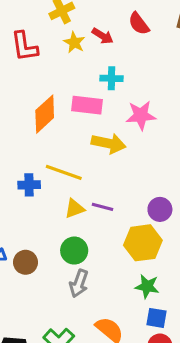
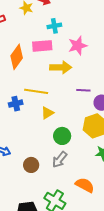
purple line: (103, 207) -> (83, 90), moved
green circle: (74, 251) -> (62, 136), moved
brown circle: (26, 262) -> (31, 165), moved
gray arrow: (79, 283) -> (60, 160), turned 30

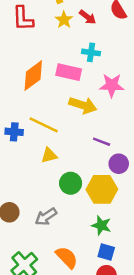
green circle: (62, 136) -> (71, 183), moved

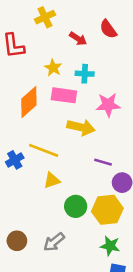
yellow star: (64, 20) -> (53, 68), moved
blue cross: (14, 132) -> (15, 160), turned -30

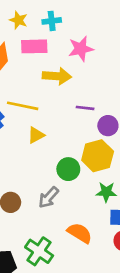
green circle: (76, 206) -> (68, 169), moved

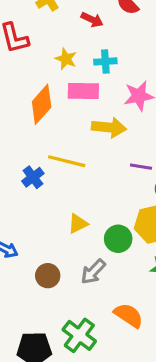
yellow triangle: (36, 135) -> (78, 224), moved

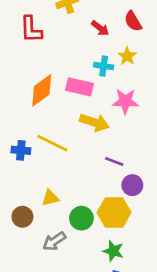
yellow star: (66, 59) -> (127, 56), moved
blue cross: (33, 177) -> (21, 150), turned 30
brown circle: (48, 276) -> (22, 217), moved

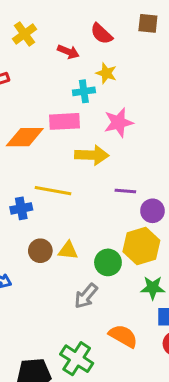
orange diamond: (42, 90) -> (25, 137), turned 52
yellow triangle: (50, 198) -> (68, 250), turned 36
brown circle: (22, 217) -> (40, 251), moved

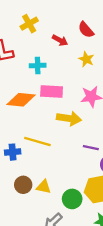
cyan cross: (84, 91) -> (38, 65), moved

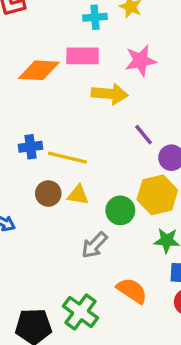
cyan cross: (38, 65) -> (95, 17), moved
yellow line: (37, 142) -> (67, 158), moved
purple line: (91, 148) -> (144, 135), turned 42

